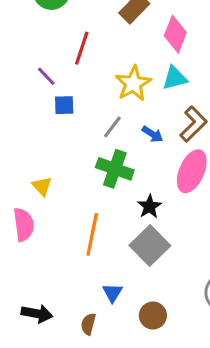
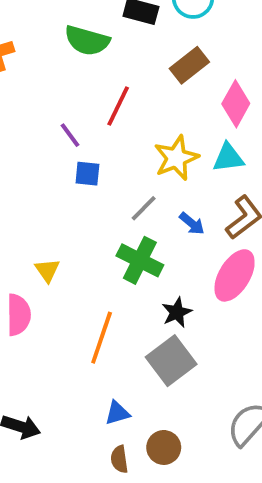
blue triangle: (112, 293) -> (117, 413), turned 35
brown semicircle: (88, 324) -> (119, 459), moved, turned -30

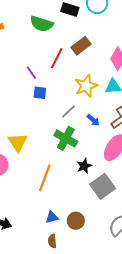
brown rectangle: (189, 65) -> (81, 46), moved
yellow triangle: (47, 270) -> (18, 142), size x1.5
gray square: (171, 361) -> (103, 186), moved
brown circle: (164, 447) -> (76, 221), moved

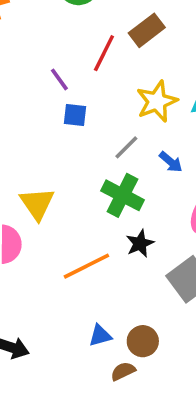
black star: (84, 166) -> (140, 243), moved
orange line: (45, 178) -> (86, 266), turned 44
brown semicircle: (52, 241) -> (123, 371), moved, turned 72

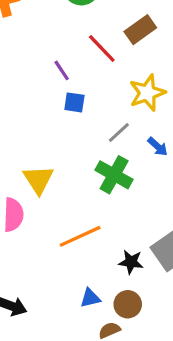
red line: (104, 53) -> (102, 49), turned -72
black star: (140, 243) -> (131, 262), moved, turned 30

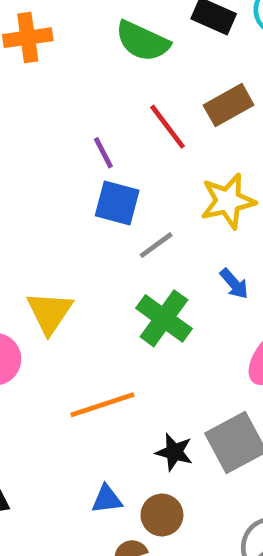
blue square: (74, 102) -> (117, 203), size x1.4
gray line: (119, 133) -> (156, 245), moved

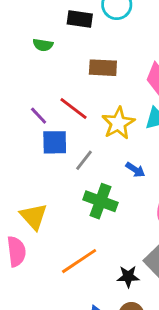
green semicircle: (142, 41) -> (43, 45), size x0.6
brown rectangle: (229, 105) -> (103, 68), turned 48
red line: (168, 127) -> (73, 109), moved

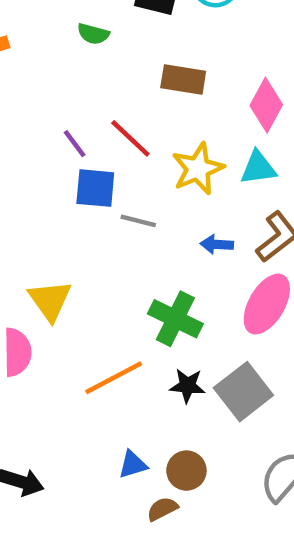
gray line: (84, 160) -> (138, 221), turned 60
blue arrow: (135, 170) -> (217, 244), turned 144
green cross: (100, 201) -> (175, 319), moved
black star: (128, 277) -> (187, 386), moved

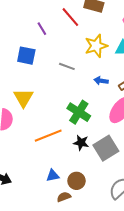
red line: (130, 138) -> (70, 17), moved
blue square: (95, 188) -> (26, 56), moved

